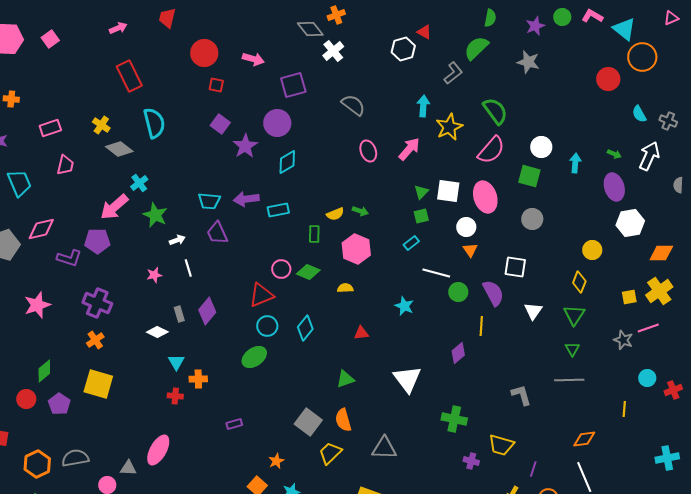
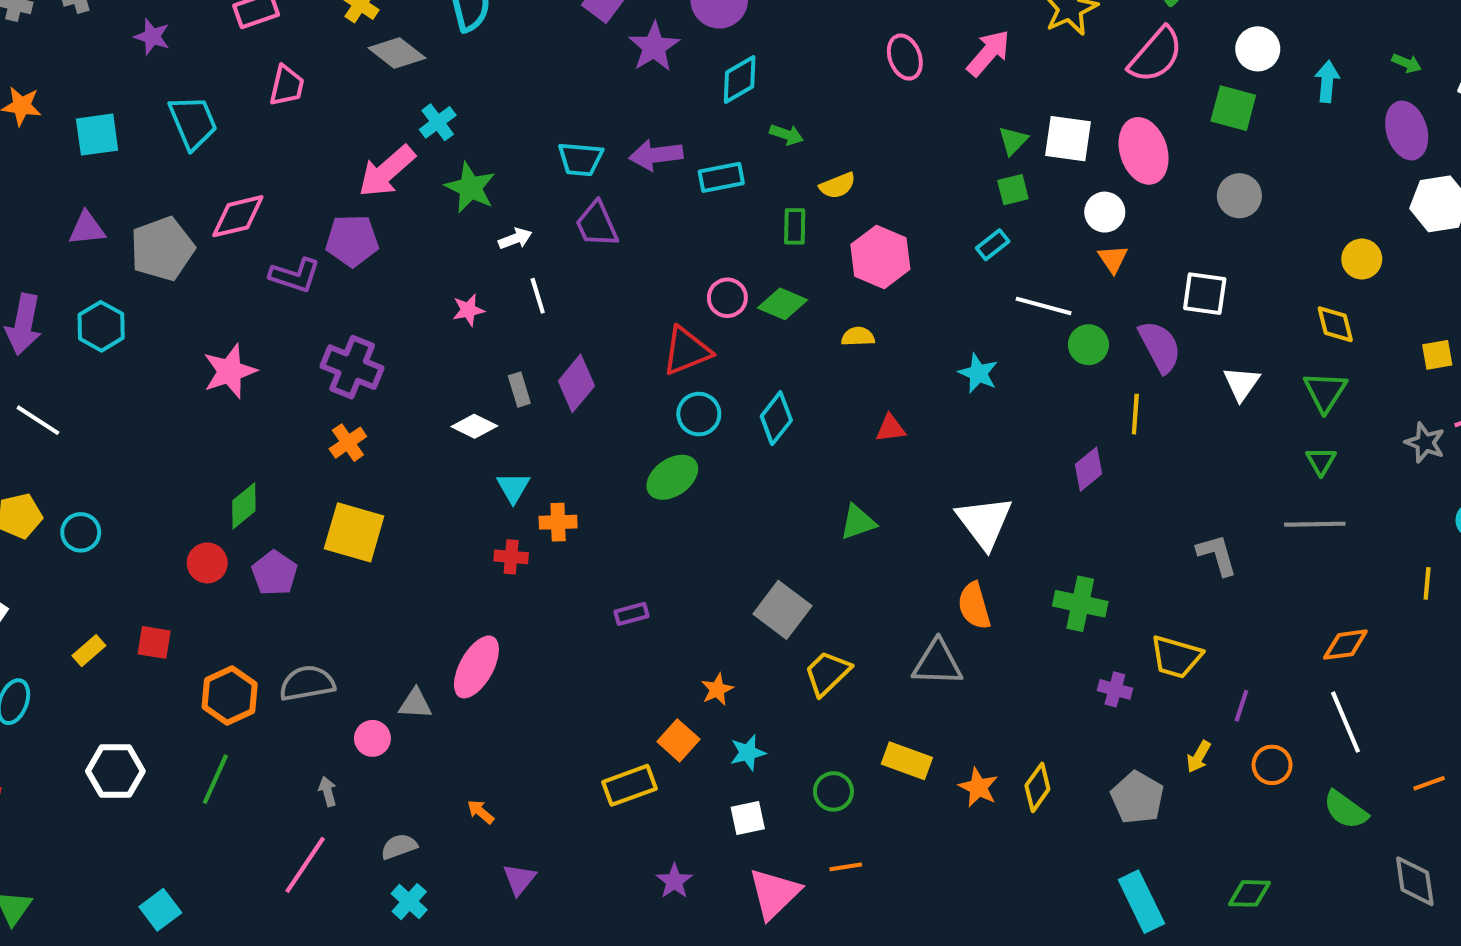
green arrow: (360, 211) -> (787, 135), moved
yellow diamond: (579, 282) -> (1335, 324), turned -35
orange semicircle: (343, 420) -> (974, 606), moved

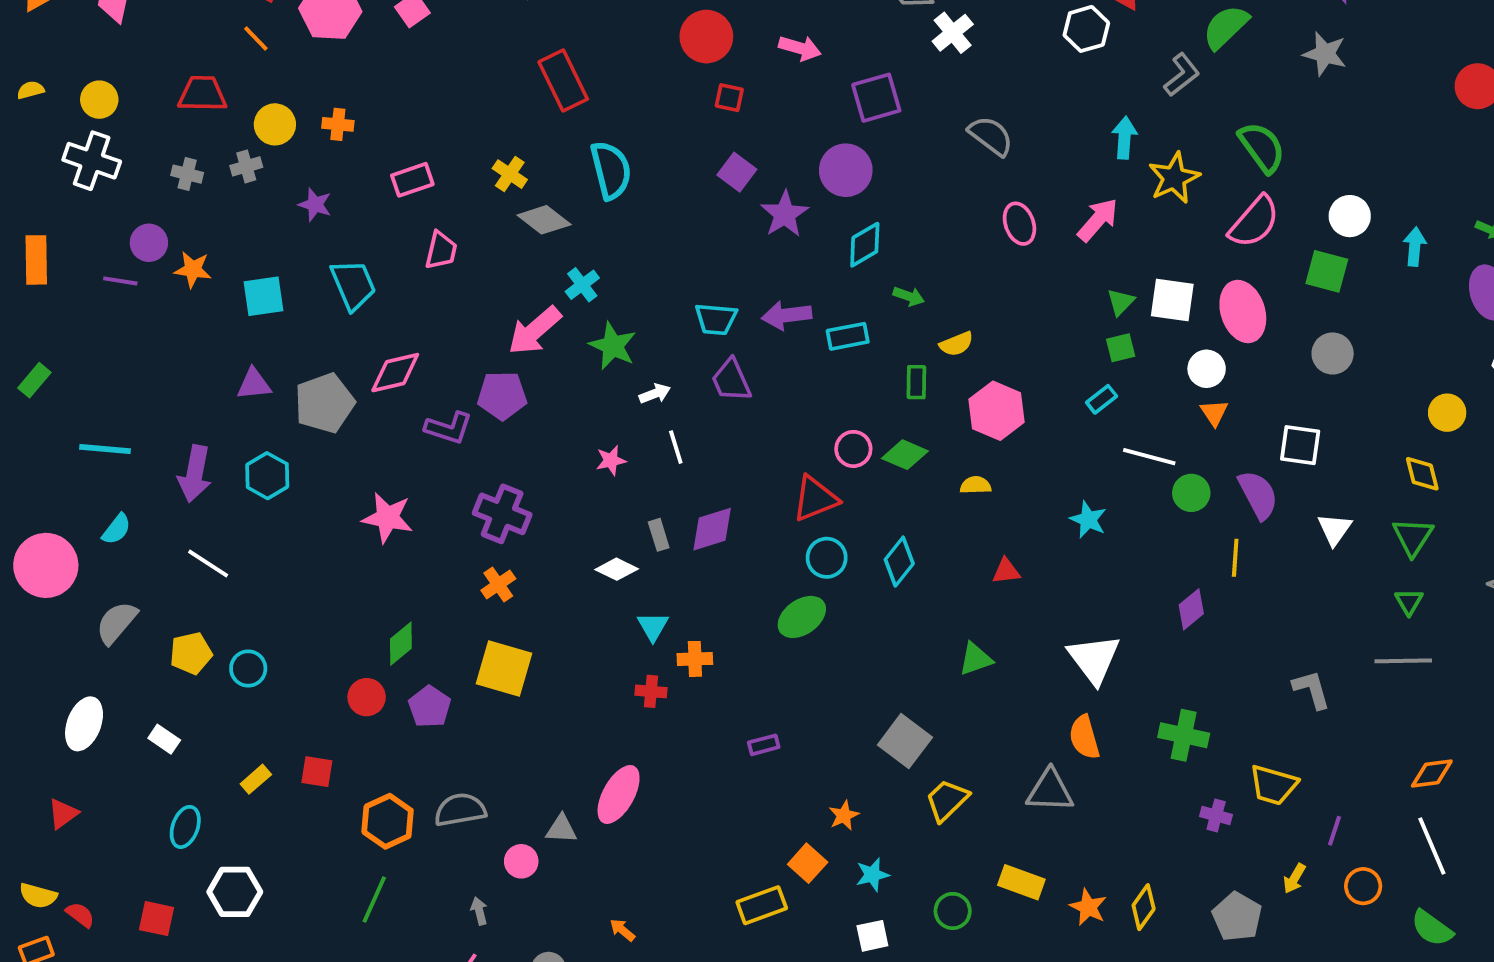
pink star: (230, 371) -> (388, 518), turned 30
purple diamond: (576, 383) -> (712, 529), turned 33
white hexagon: (115, 771) -> (235, 892), moved

